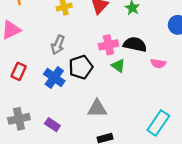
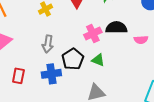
green triangle: (118, 66) -> (98, 60), moved
blue cross: (54, 77) -> (51, 74), turned -30

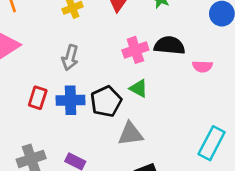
black pentagon: (73, 59) -> (106, 101), moved
red rectangle: (18, 76) -> (38, 98), moved

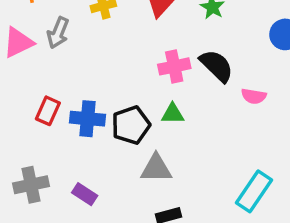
black semicircle: (169, 45) -> (217, 66), turned 32
gray arrow: (70, 58) -> (58, 33), moved
green triangle: (139, 88) -> (173, 114), turned -36

